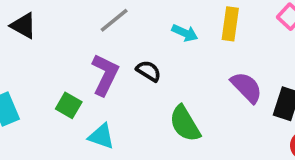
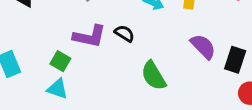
purple L-shape: (105, 75) -> (89, 36), turned 76
cyan triangle: (101, 136) -> (57, 89), moved

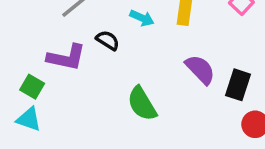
black semicircle: (124, 33) -> (108, 40), moved

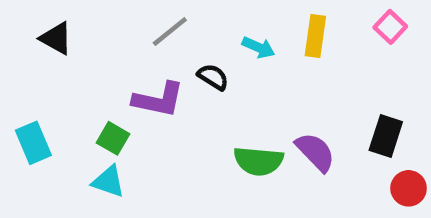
purple semicircle: (200, 69) -> (315, 152), moved
green semicircle: (142, 104) -> (258, 161), turned -54

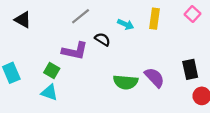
black rectangle: (386, 136) -> (190, 69), turned -30

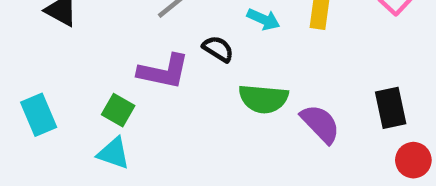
green semicircle: (126, 82) -> (263, 99), moved

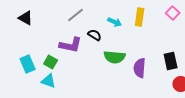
cyan rectangle: (39, 115) -> (28, 64), moved
purple semicircle: (320, 124) -> (140, 68), turned -132

